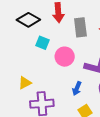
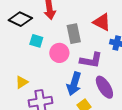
gray rectangle: (80, 27) -> (74, 34), moved
blue arrow: (77, 88) -> (74, 84), size x1.6

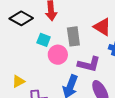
cyan square: (36, 41) -> (44, 40), moved

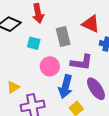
pink circle: (58, 55) -> (50, 66), moved

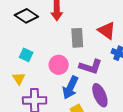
cyan square: (34, 43) -> (26, 55), moved
yellow triangle: (13, 87) -> (19, 79), turned -40

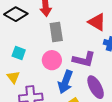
gray rectangle: (77, 38) -> (56, 32), moved

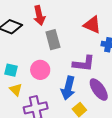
cyan square: (19, 53) -> (11, 70), moved
pink circle: (52, 60) -> (40, 70), moved

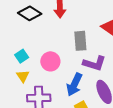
gray rectangle: (53, 40) -> (80, 41), moved
cyan square: (11, 70) -> (22, 56), turned 32

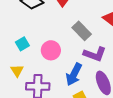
gray rectangle: (80, 41) -> (82, 31), turned -42
yellow triangle: (23, 76) -> (17, 71), moved

